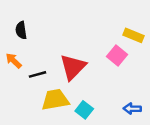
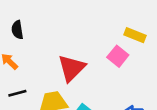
black line: (38, 74) -> (17, 93), moved

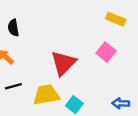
yellow rectangle: (135, 35) -> (116, 19), moved

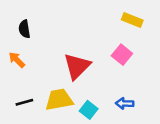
black line: (13, 86) -> (24, 102), moved
blue arrow: (121, 103) -> (125, 103), moved

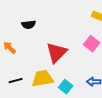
black semicircle: (24, 29) -> (29, 25), moved, turned -88

